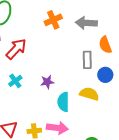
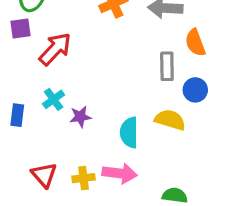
purple star: (47, 82) -> (80, 117), moved

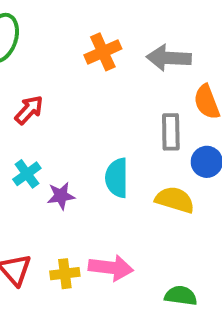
red arrow: (55, 49) -> (29, 110), size x0.7
cyan semicircle: (129, 132) -> (117, 178), moved

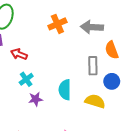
red arrow: (29, 110) -> (19, 54), turned -112
cyan cross: (27, 174) -> (26, 79), moved

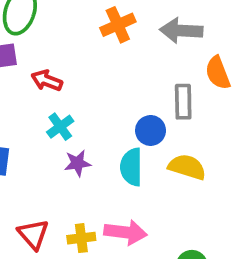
blue circle: (112, 81) -> (151, 130), moved
cyan semicircle: (65, 90) -> (131, 167), moved

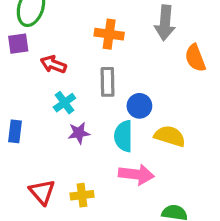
orange cross: (118, 25) -> (109, 34), moved, turned 32
gray arrow: (181, 31) -> (165, 23), turned -88
gray rectangle: (183, 102) -> (108, 82), moved
pink arrow: (126, 232) -> (136, 174), moved

